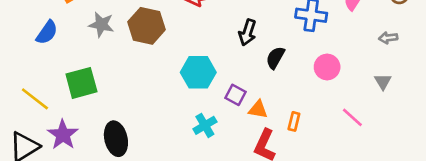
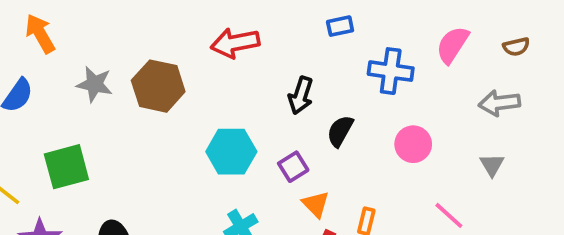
gray arrow: (388, 38) -> (499, 103), size x1.5
purple square: (235, 95) -> (293, 167), moved, turned 30
orange triangle: (258, 109) -> (316, 204), turned 36

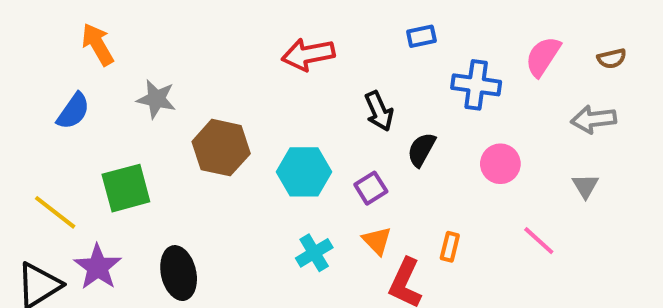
brown hexagon: (158, 86) -> (221, 148), moved
black arrow: (301, 95) -> (379, 111), turned -42
orange triangle: (316, 204) -> (377, 241), moved

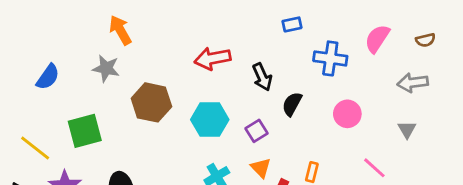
orange arrow: (98, 44) -> (120, 30), moved
red arrow: (308, 54) -> (213, 58), moved

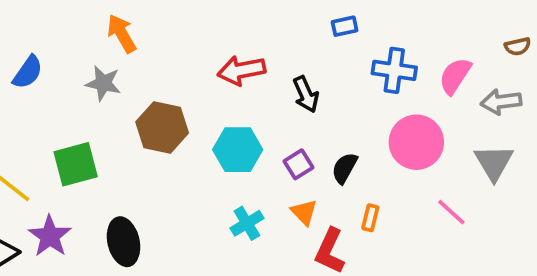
pink semicircle: (377, 39) -> (455, 76), moved
blue semicircle: (48, 77) -> (28, 72), moved
black semicircle: (292, 104) -> (345, 168), moved
pink circle: (347, 114) -> (416, 142), size x1.5
gray triangle: (407, 129) -> (494, 162), size x1.6

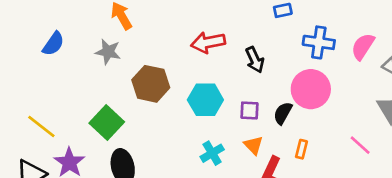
pink circle: (416, 142) -> (311, 89), moved
green square: (76, 164) -> (107, 122), moved, turned -32
purple square: (298, 164) -> (249, 110), turned 35

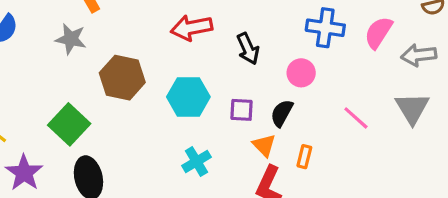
pink circle: (311, 89) -> (301, 73), moved, size x0.6
orange triangle: (253, 145) -> (264, 145), moved
pink line: (360, 145) -> (356, 118), moved

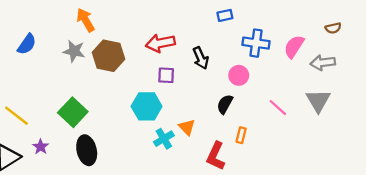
brown hexagon: (122, 78) -> (109, 56), moved
cyan hexagon: (188, 97) -> (147, 106), moved
purple square: (242, 110) -> (166, 75), moved
orange triangle: (264, 145) -> (187, 127), moved
purple star: (24, 173) -> (41, 147), size x0.6

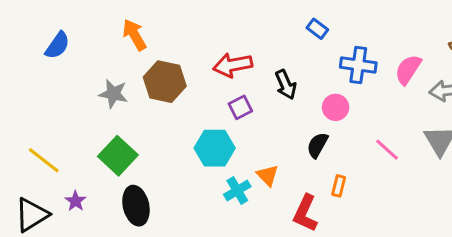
blue rectangle: (225, 15) -> (317, 29), turned 49
blue semicircle: (27, 44) -> (57, 45), moved
gray star: (74, 51) -> (113, 94), moved
purple square: (166, 75) -> (240, 107), turned -30

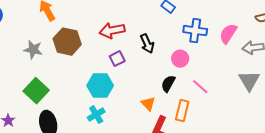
pink line: (387, 150) -> (200, 87), moved
orange triangle: (268, 175) -> (148, 104), moved
orange rectangle: (339, 186) -> (182, 111), size x1.5
cyan cross: (237, 190) -> (96, 115), moved

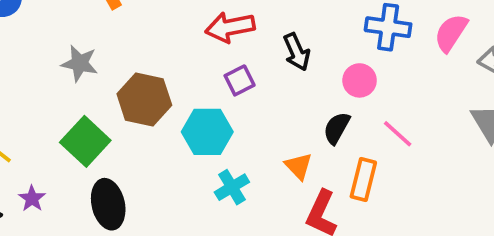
brown hexagon: (67, 42) -> (144, 99), moved
cyan cross: (96, 115) -> (232, 187), moved

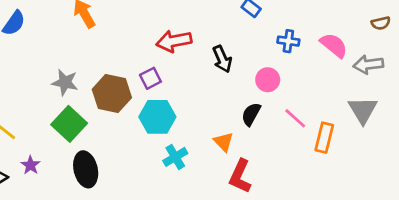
blue cross: (388, 27) -> (288, 41), size x0.7
pink semicircle: (451, 33) -> (334, 45), turned 96
gray star: (80, 63) -> (65, 82), moved
purple square: (240, 80) -> (150, 78), moved
orange rectangle: (363, 179) -> (324, 138), moved

